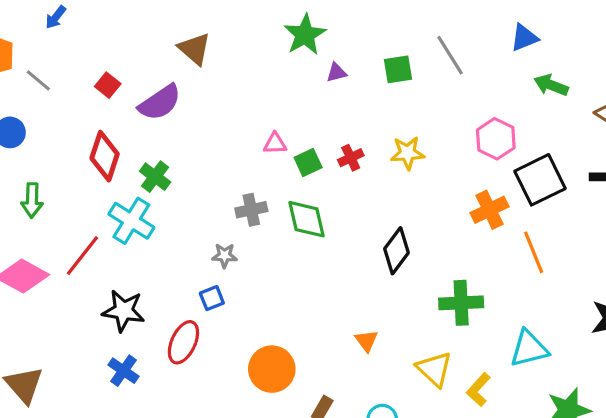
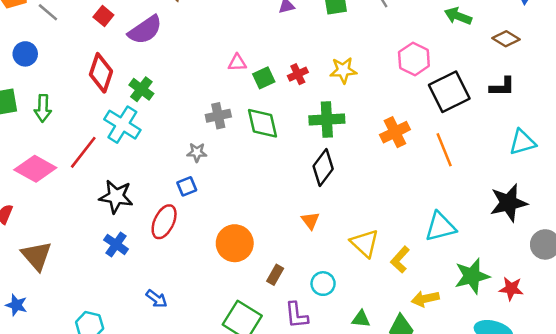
orange cross: (490, 210) -> (395, 132), moved
black diamond: (396, 251) -> (323, 167), moved
green cross: (461, 303) -> (327, 120), moved

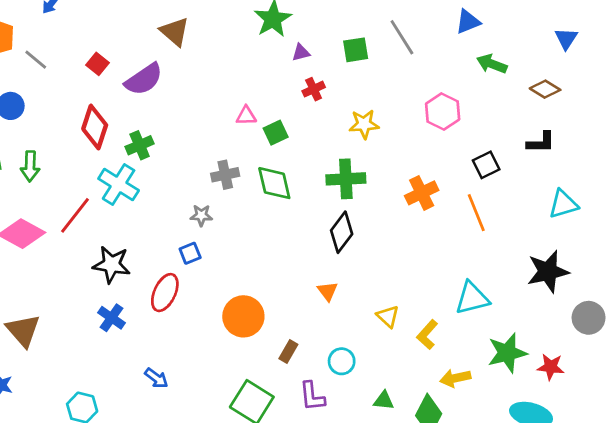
red cross: (298, 74) -> (314, 89), moved
green cross: (141, 89) -> (140, 145), turned 30
black square: (449, 92) -> (486, 165), moved, size x0.6
yellow triangle: (365, 243) -> (388, 316), size x0.7

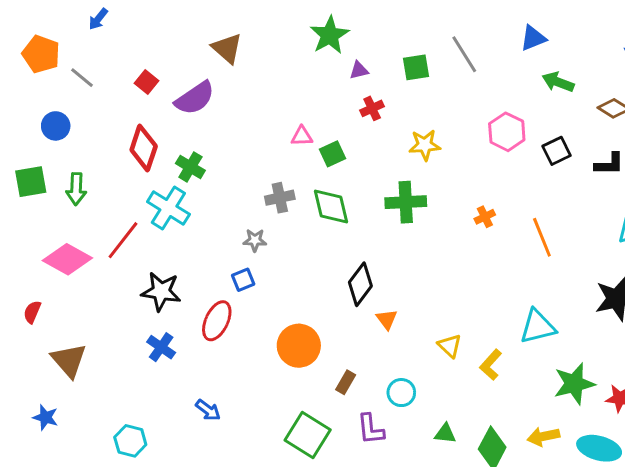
green cross: (140, 145) -> (190, 167), turned -36
black square: (486, 165) -> (557, 151), moved
orange cross: (422, 193) -> (485, 217), size x0.6
black diamond: (342, 232) -> (360, 284), moved
yellow arrow: (455, 378) -> (543, 436), moved

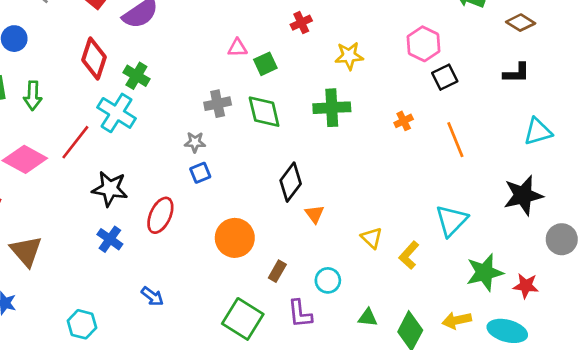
black square: (557, 151) -> (445, 77), moved
blue square: (243, 280) -> (200, 173), moved
cyan triangle: (538, 327) -> (451, 221), turned -32

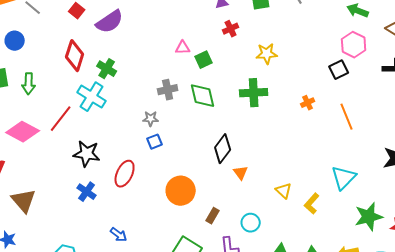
pink hexagon: (424, 44) -> (354, 45), moved

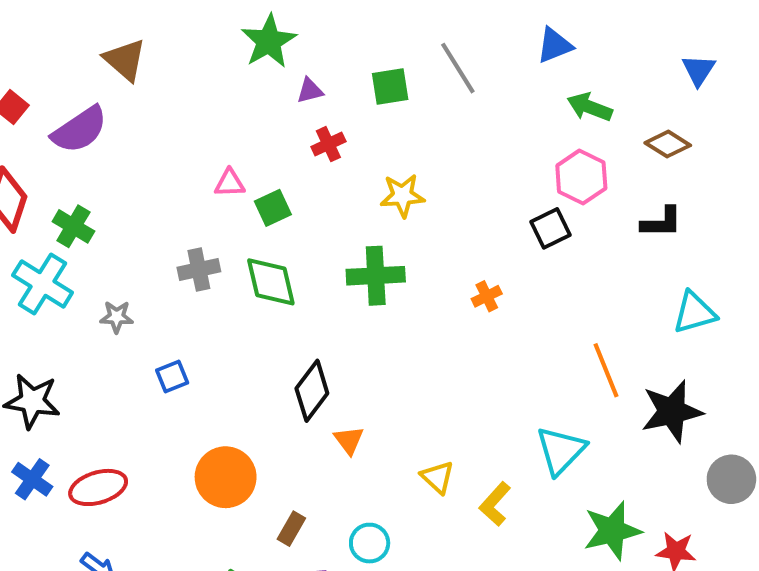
orange line: (347, 117) -> (606, 370), moved
gray star: (151, 119) -> (117, 317), moved
red ellipse: (125, 174) -> (98, 487), moved, turned 48

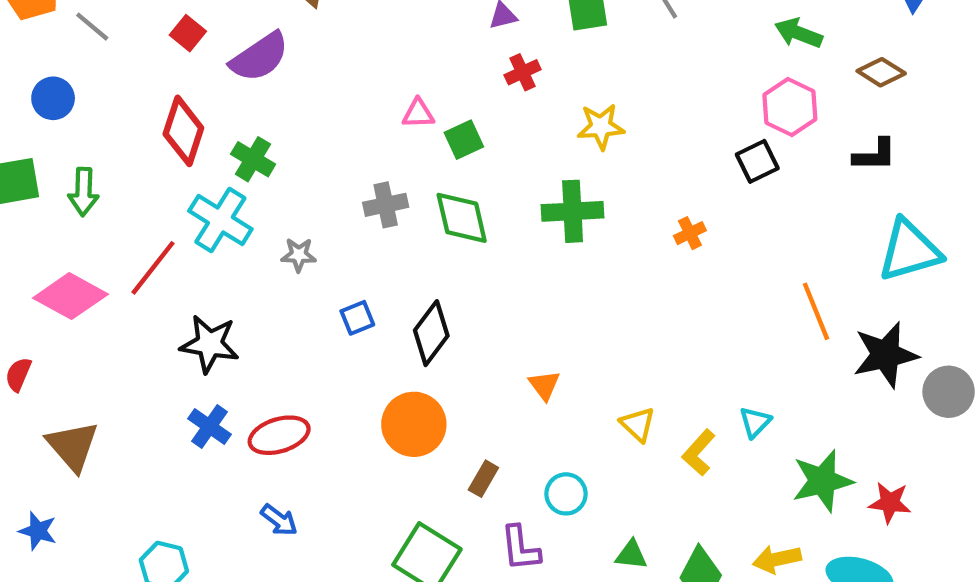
cyan triangle: (694, 313) -> (909, 250), size x1.4
black diamond: (312, 391) -> (431, 333), moved
cyan triangle: (561, 450) -> (755, 422), moved, size x0.6
gray circle: (731, 479) -> (949, 392), moved

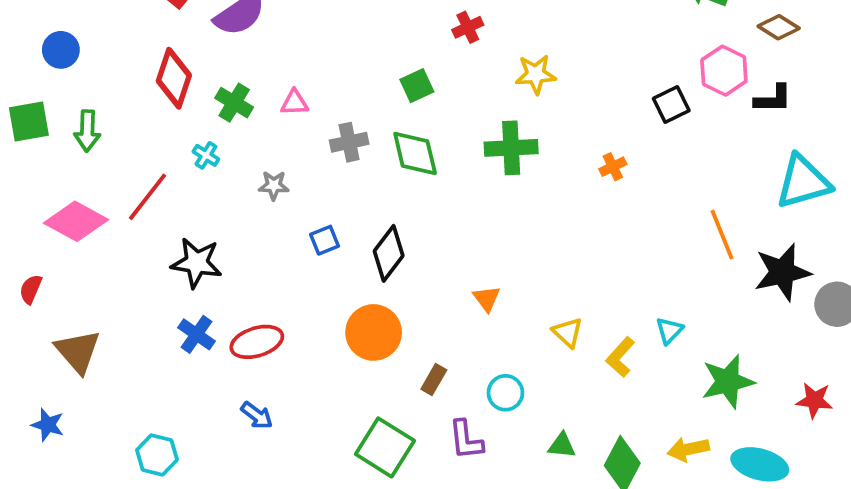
pink hexagon: (790, 107) -> (724, 71), moved
pink triangle: (418, 114) -> (294, 103), moved
cyan cross: (220, 220) -> (206, 155), size x0.5
red star: (890, 503) -> (814, 400), moved

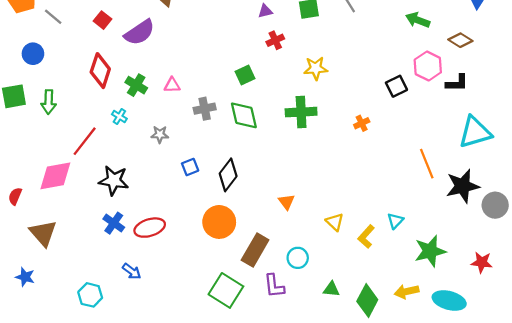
pink diamond: (76, 221) -> (55, 176), moved, turned -39
brown rectangle: (434, 380) -> (255, 250), size x1.8
blue arrow: (257, 415) -> (132, 271), moved

